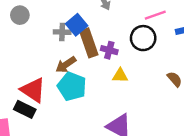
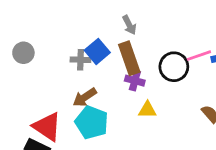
gray circle: (20, 15) -> (23, 53), moved
pink line: (155, 15) -> (199, 56), moved
brown rectangle: (89, 43) -> (129, 58), moved

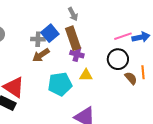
black circle: (174, 67) -> (118, 59), moved
brown arrow: (85, 97) -> (41, 55), moved
cyan pentagon: (92, 122) -> (60, 84), moved, turned -30

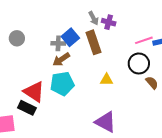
purple cross: (77, 54) -> (109, 22), moved
cyan pentagon: (60, 84) -> (62, 84), moved

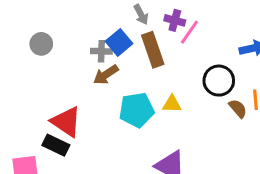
gray arrow: (93, 18) -> (141, 15), moved
pink line: (144, 40) -> (189, 32), moved, turned -36
cyan pentagon: (62, 84) -> (137, 110), moved

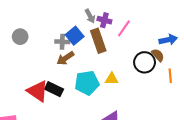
purple cross: (175, 20) -> (104, 20), moved
brown semicircle: (238, 108) -> (158, 55), moved
black rectangle: (56, 145) -> (54, 89), moved

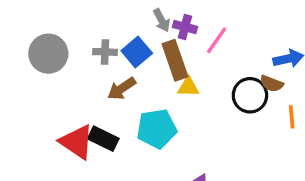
gray circle: (20, 37) -> (48, 54), size x1.5
gray cross: (62, 42) -> (105, 52), moved
brown semicircle: (158, 55) -> (272, 84), turned 152
yellow triangle: (112, 79) -> (188, 87), moved

